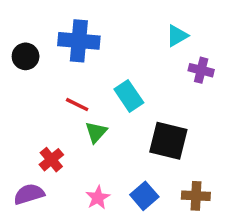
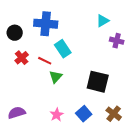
cyan rectangle: (129, 96) -> (63, 49), moved
red cross: (51, 160) -> (22, 58), moved
brown cross: (196, 196) -> (114, 114), turned 35

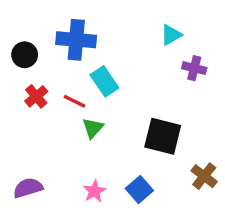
brown cross: (114, 114) -> (204, 176), moved

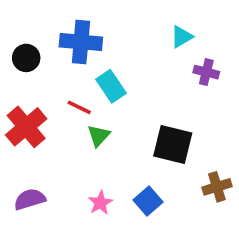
red cross: (36, 96) -> (26, 127), moved, size x1.6
brown cross: (204, 176) -> (217, 187), turned 35

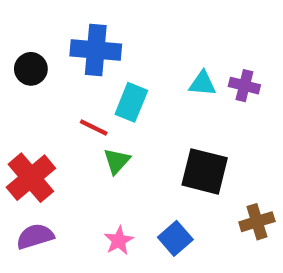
cyan triangle: (182, 37) -> (203, 84), moved, turned 35
cyan rectangle: (111, 86) -> (131, 102), turned 56
red cross: (26, 127) -> (31, 178), moved

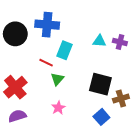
black circle: (31, 69) -> (15, 34), size x1.5
brown cross: (257, 222) -> (121, 98), moved
blue square: (175, 238) -> (101, 117), moved
pink star: (119, 241) -> (58, 108), moved

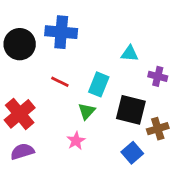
purple cross: (120, 42) -> (158, 76), moved
cyan rectangle: (65, 50) -> (99, 84), moved
green triangle: (57, 79) -> (87, 111), moved

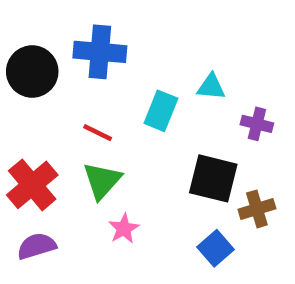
cyan rectangle: (99, 84) -> (161, 111), moved
green triangle: (87, 111) -> (102, 181), moved, size x1.4

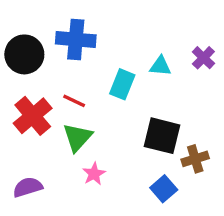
purple cross: (257, 124) -> (203, 58), moved, turned 30
red cross: (32, 185) -> (33, 116), moved

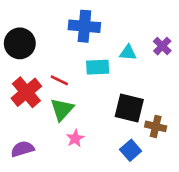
blue cross: (76, 39) -> (84, 26), moved
cyan rectangle: (122, 84) -> (98, 67), turned 65
brown cross: (195, 159) -> (156, 126), turned 30

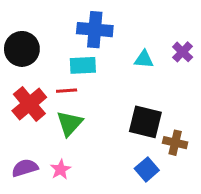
cyan rectangle: (98, 67) -> (83, 65), moved
red line: (59, 80) -> (67, 91), turned -30
pink star: (75, 138) -> (61, 169), moved

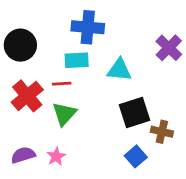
purple cross: (183, 52) -> (169, 48), size x1.4
cyan triangle: (144, 59) -> (119, 70), moved, size x1.4
black square: (145, 122) -> (134, 112), turned -32

